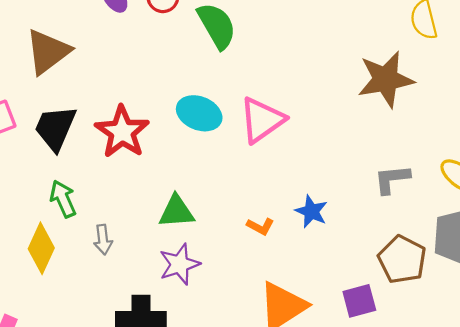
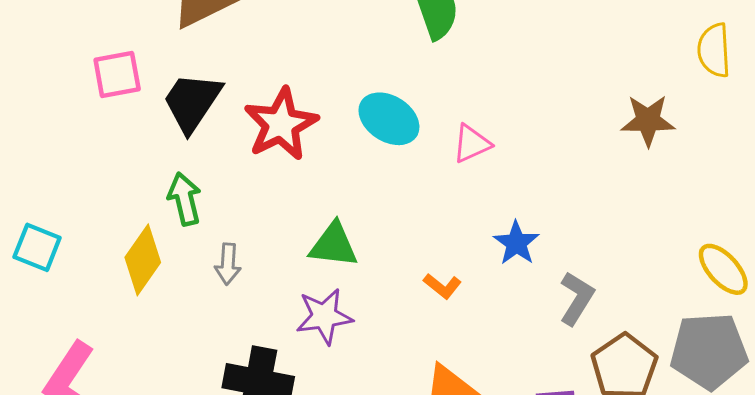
brown star: (386, 79) -> (648, 121), size x0.7
pink triangle: (262, 120) -> (472, 144), size x0.6
gray L-shape: (392, 179) -> (577, 298), moved, turned 117
blue star: (311, 211) -> (516, 243), moved

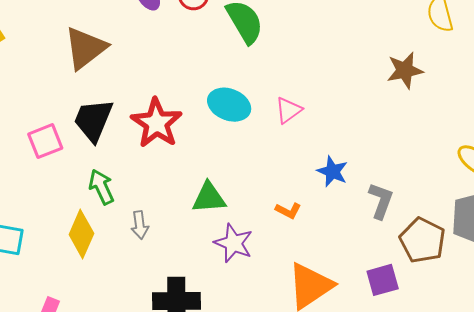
pink square: (117, 75) -> (45, 141), moved
purple star: (324, 316) -> (234, 243), moved, turned -30

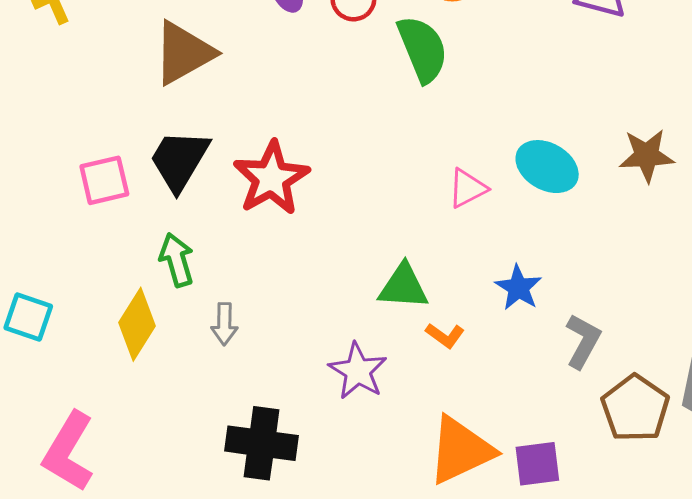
cyan ellipse: (229, 105) -> (547, 167), moved
green triangle: (209, 198) -> (403, 287), moved
purple square: (383, 280) -> (537, 464), moved

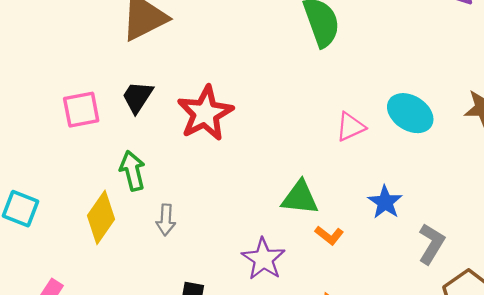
black trapezoid: (179, 160) -> (138, 97), size x0.7

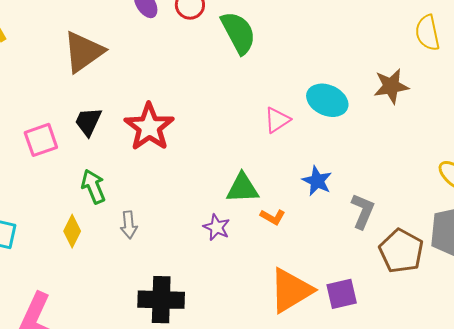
yellow diamond: (101, 217) -> (72, 231), size x0.7
purple star: (263, 259) -> (217, 227), moved, size x0.7

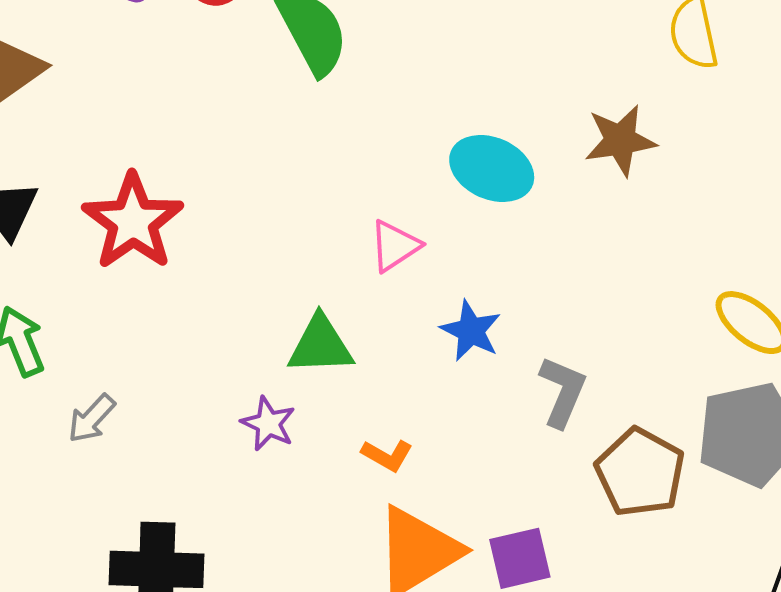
pink triangle: (277, 120) -> (395, 246), moved
orange L-shape: (273, 217) -> (387, 455), moved
gray arrow: (129, 225) -> (92, 419), turned 48

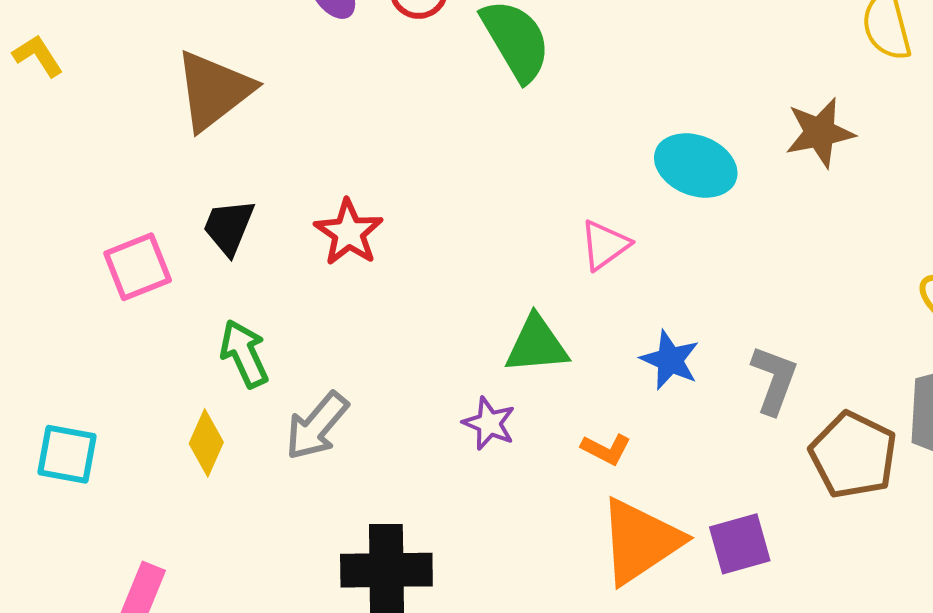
red star: (133, 222) -> (349, 232), size x0.7
blue star: (471, 331) -> (670, 360), moved
gray arrow: (92, 419) -> (317, 426), size x1.4

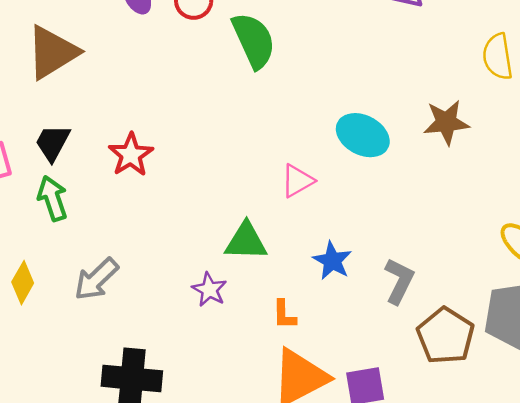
green arrow: (244, 354) -> (52, 198), moved
orange L-shape: (606, 449) -> (284, 315), turned 56

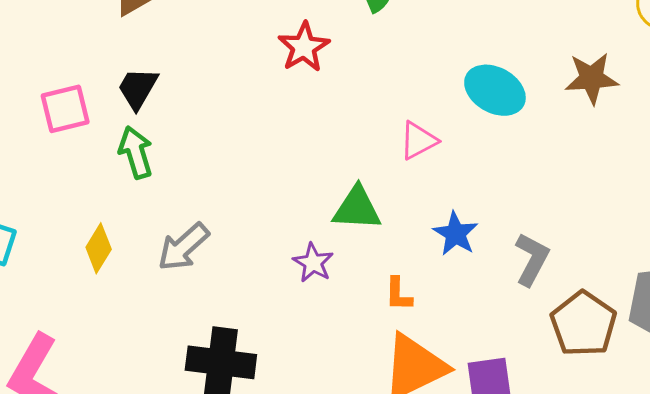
red star: (131, 155) -> (304, 47), moved

